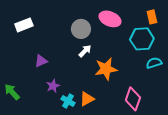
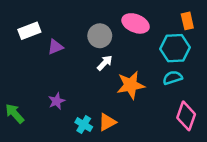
purple triangle: (41, 61) -> (55, 47), moved
cyan semicircle: (154, 63) -> (173, 78), moved
purple star: (53, 86) -> (57, 101), moved
pink diamond: (133, 99) -> (186, 116), moved

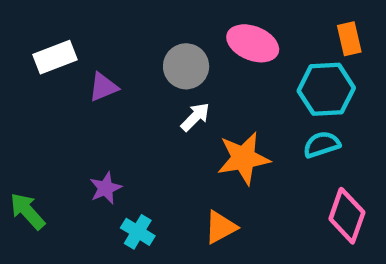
orange triangle: (107, 122) -> (221, 227), moved
cyan cross: (84, 125) -> (138, 232), moved

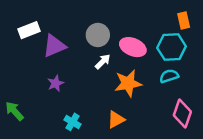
pink ellipse: (253, 43) -> (133, 47), moved
purple triangle: (103, 87) -> (54, 46), size x1.5
purple star: (106, 188) -> (56, 83), moved

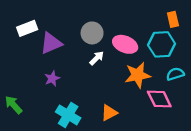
cyan semicircle: (169, 76) -> (175, 74), moved
orange star: (128, 83) -> (138, 75), moved
pink diamond: (182, 114) -> (159, 99), moved, turned -45
cyan cross: (72, 122) -> (68, 115), size x1.5

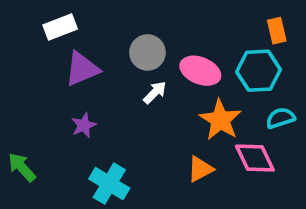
white rectangle: (27, 28) -> (60, 27), moved
orange star: (138, 75) -> (220, 120), turned -30
orange triangle: (109, 113) -> (200, 169), moved

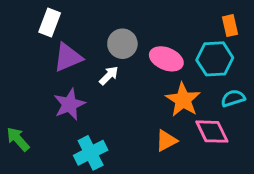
white rectangle: (60, 27) -> (50, 23), turned -48
white arrow: (155, 93) -> (109, 76), moved
purple star: (84, 125) -> (69, 104), size x1.5
cyan cross: (109, 184) -> (91, 153), turned 32

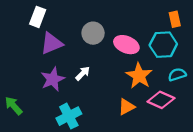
white arrow: (109, 76) -> (83, 73), moved
pink diamond: (212, 132) -> (161, 100), turned -40

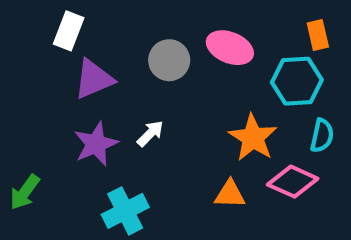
pink ellipse: (126, 45) -> (230, 48), moved
cyan semicircle: (177, 75) -> (322, 136), turned 120
green arrow: (14, 106) -> (25, 192), turned -102
orange triangle: (126, 107) -> (230, 194), turned 30

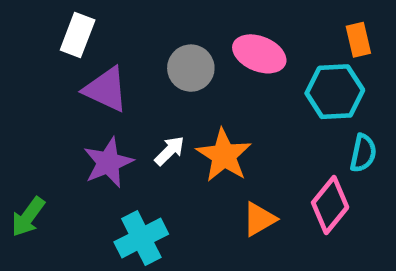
purple triangle: (94, 79) -> (106, 89), turned 48
orange star: (253, 138) -> (224, 155), moved
pink diamond: (293, 182) -> (330, 205), turned -75
orange triangle: (230, 194) -> (259, 219), turned -32

